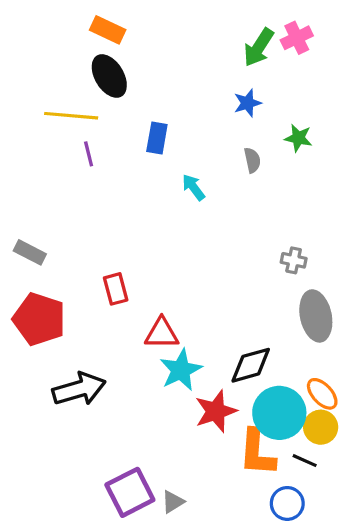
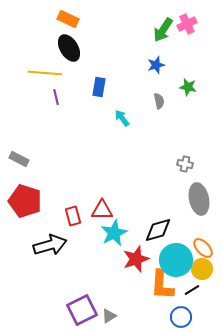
red rectangle: (116, 289) -> (73, 216), moved
black line: (305, 461) -> (192, 290), turned -56

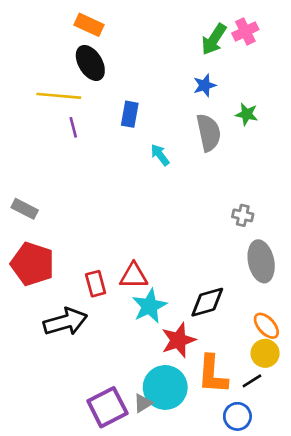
gray semicircle: (159, 101) -> (209, 133), size x1.8
cyan circle: (176, 260) -> (165, 387), moved
gray triangle: (109, 316) -> (143, 403), moved

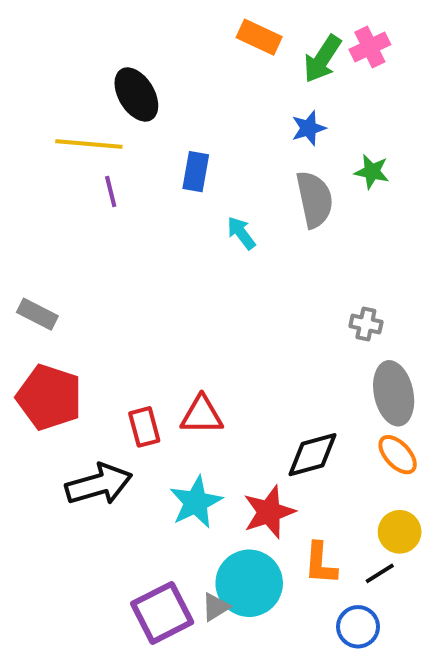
orange rectangle: (89, 25) -> (259, 37), moved
cyan star: (149, 306) -> (196, 502), moved
orange ellipse: (266, 326) -> (398, 455), moved
orange L-shape: (213, 374) -> (320, 563), size x0.7

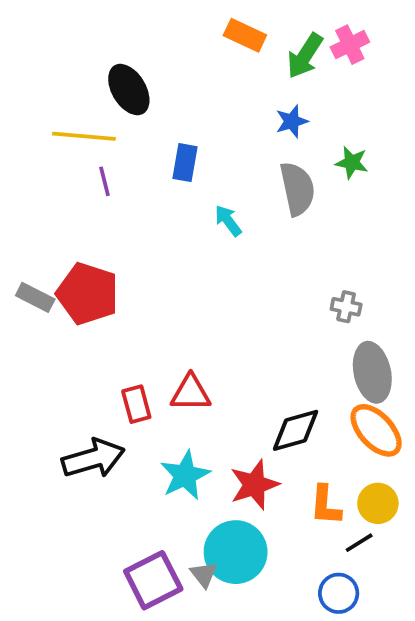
red pentagon: (49, 397) -> (88, 294), moved
orange ellipse: (398, 455) -> (376, 430), size x1.4
orange L-shape: (320, 563) -> (325, 505), moved
gray triangle: (216, 607) -> (204, 575), turned -36

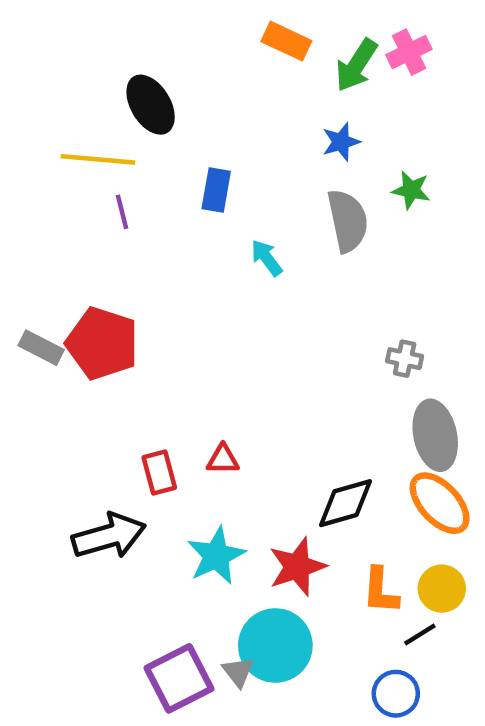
red triangle: (191, 393) -> (223, 459), size x0.7

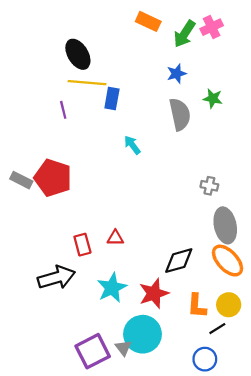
yellow line: (98, 159) -> (87, 83), moved
cyan arrow: (267, 258) -> (132, 145), moved

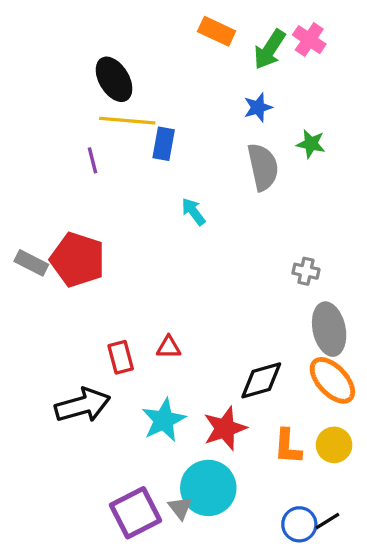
pink cross: (212, 27) -> (309, 40), turned -30
black line: (217, 329) -> (327, 521), moved

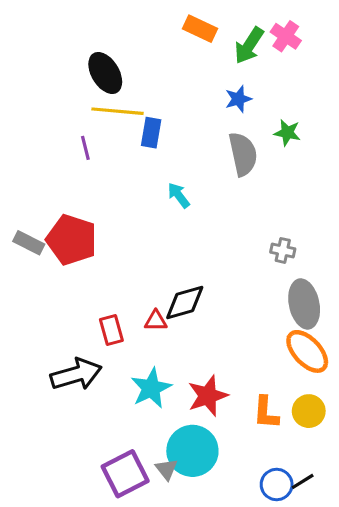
black diamond: (261, 380) -> (185, 302), moved

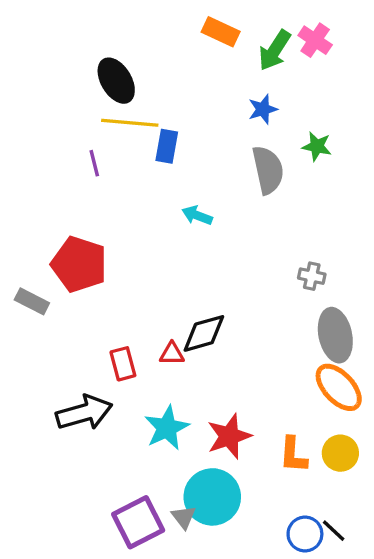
cyan arrow: (179, 195) -> (197, 215), turned -32
gray rectangle: (29, 243) -> (32, 301), moved
black line: (303, 481) -> (334, 531), turned 75

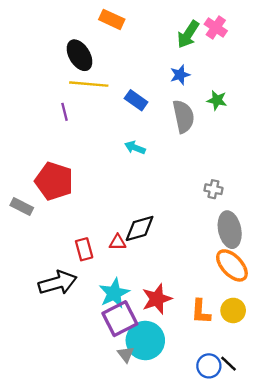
orange rectangle: (221, 32) -> (112, 19), moved
blue rectangle: (167, 146) -> (136, 100), moved, turned -65
purple square: (138, 522) -> (120, 319), moved

